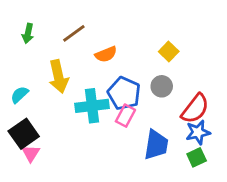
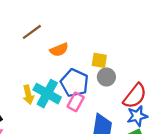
yellow square: (169, 51) -> (99, 60), moved, turned -35
yellow arrow: (59, 77) -> (28, 95), moved, size x0.7
cyan cross: (92, 106) -> (47, 94), turned 36

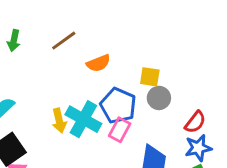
red semicircle: (135, 96) -> (195, 122), size x0.7

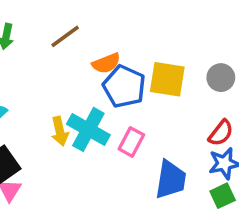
yellow square: (150, 77) -> (167, 79), size x1.5
gray circle: (159, 98) -> (221, 78), moved
blue pentagon: (118, 106) -> (124, 86), moved

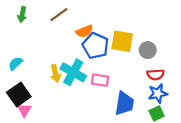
gray circle: (221, 78) -> (148, 50), moved
red semicircle: (221, 133) -> (155, 75), turned 49
pink rectangle: (131, 142) -> (100, 80), turned 70

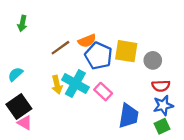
brown line: (59, 15) -> (60, 48), moved
pink rectangle: (100, 80) -> (103, 92), turned 35
pink triangle: (24, 110) -> (25, 123), turned -32

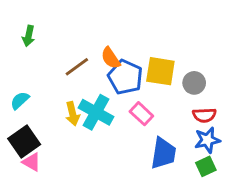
orange semicircle: (87, 41) -> (111, 58), turned 78
pink rectangle: (103, 92) -> (141, 114), moved

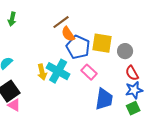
brown line: (77, 67) -> (61, 22), moved
red semicircle: (204, 115) -> (132, 73), turned 63

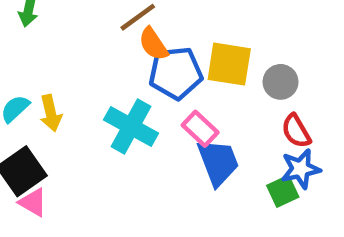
blue pentagon: (78, 47) -> (176, 73), turned -30
yellow arrow: (42, 72) -> (51, 113), moved
blue trapezoid: (104, 99) -> (218, 162), moved, turned -30
green square: (133, 108) -> (283, 191), moved

